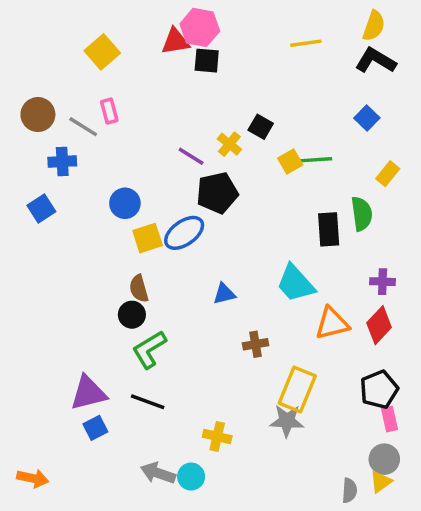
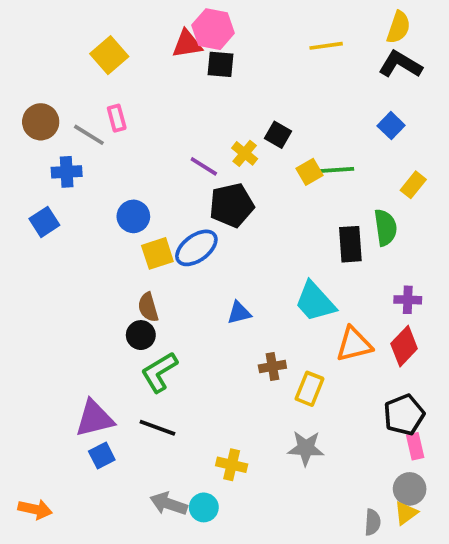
yellow rectangle: (297, 390) -> (309, 389), moved, size x0.7

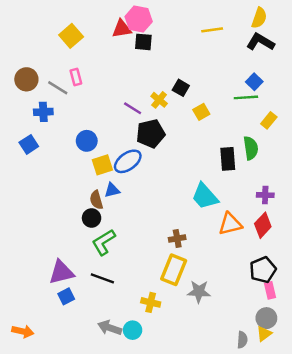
green line: (335, 170) -> (246, 97), moved
blue triangle: (239, 313) -> (112, 190), moved
yellow rectangle: (309, 389) -> (174, 270), moved, size x1.4

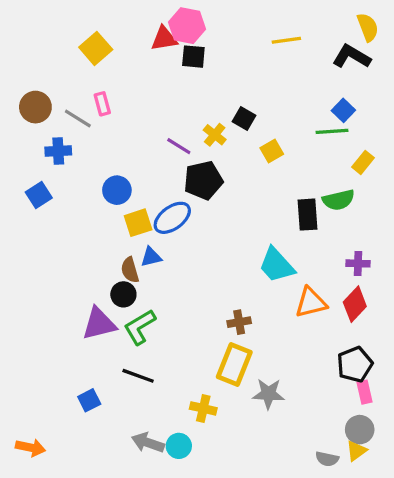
yellow semicircle: (259, 18) -> (368, 27), moved, turned -40
green semicircle: (251, 148) -> (338, 200), turned 85
purple triangle: (61, 272) -> (99, 324), moved
gray semicircle: (242, 340) -> (327, 459), turned 98

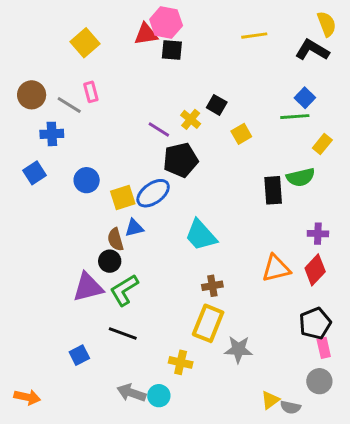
blue circle: (117, 190) -> (87, 180), moved
cyan trapezoid: (277, 265) -> (201, 235), moved
yellow triangle: (356, 451) -> (270, 400), moved

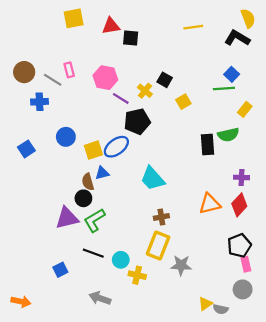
pink hexagon: (166, 23) -> (105, 78), moved
yellow square: (85, 43) -> (74, 18), moved, turned 30
blue square: (34, 173) -> (26, 149), moved
cyan circle: (159, 396) -> (121, 260), moved

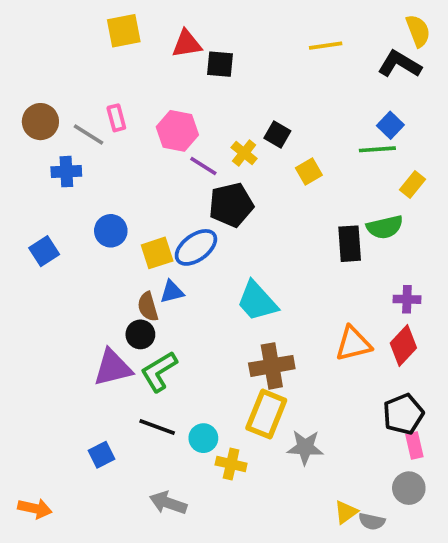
brown cross: (161, 217) -> (272, 366), size x1.6

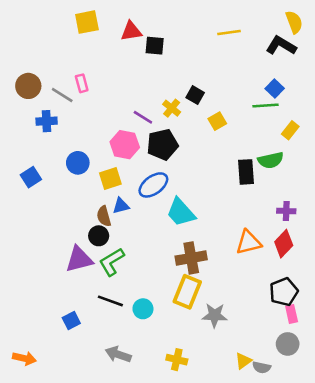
pink hexagon: (177, 131) -> (125, 145), moved
blue ellipse: (196, 247) -> (153, 185), moved
yellow cross: (231, 464) -> (177, 360), moved

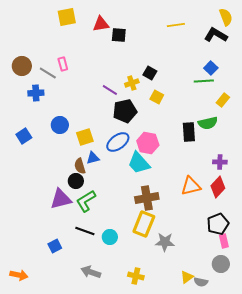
yellow cross: (172, 108) -> (132, 83), turned 32
yellow square: (217, 121) -> (157, 97), moved, turned -32
pink hexagon: (125, 145) -> (148, 143), moved

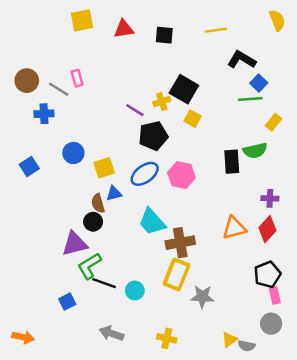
black square: (119, 35) -> (164, 35), moved
black L-shape: (216, 35) -> (242, 60), moved
black square: (150, 73) -> (184, 89), size x1.6
cyan trapezoid: (139, 163) -> (152, 222), moved
green L-shape: (86, 201) -> (89, 266), moved

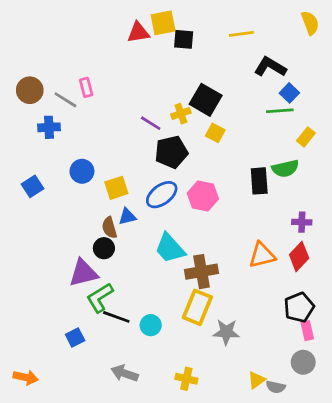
yellow square: (82, 20) -> (163, 23), moved

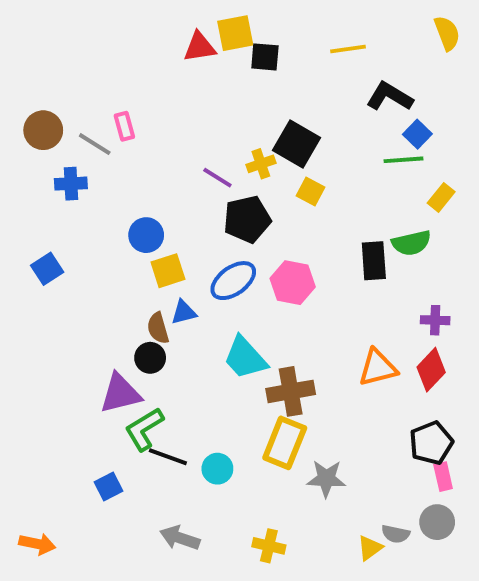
blue circle: (82, 171) -> (146, 235), moved
gray semicircle: (276, 387) -> (396, 534), moved

